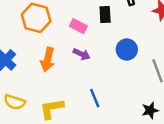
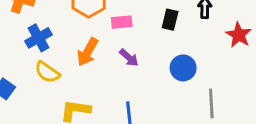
pink rectangle: (78, 26) -> (122, 22), moved, turned -49
yellow semicircle: (15, 102) -> (47, 72), moved

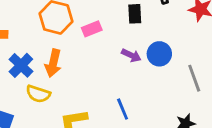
orange arrow: (88, 52) -> (53, 63), moved
purple arrow: (129, 58) -> (131, 55), moved

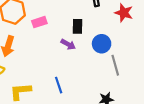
black rectangle: (135, 14) -> (77, 26), moved
blue circle: (159, 54) -> (102, 44), moved

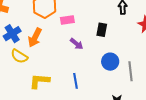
purple arrow: (68, 44) -> (77, 44), moved
blue circle: (102, 44) -> (110, 62), moved

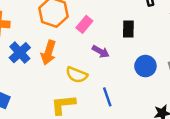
pink rectangle: (67, 20) -> (84, 24), turned -32
yellow semicircle: (19, 56) -> (77, 75), moved

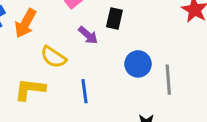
black rectangle: (128, 29) -> (114, 18), moved

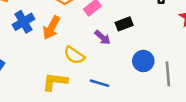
black rectangle: (114, 18) -> (124, 24), turned 56
blue line: (85, 91) -> (100, 83), turned -66

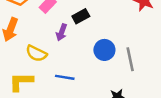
purple arrow: (103, 37) -> (62, 32), turned 77

